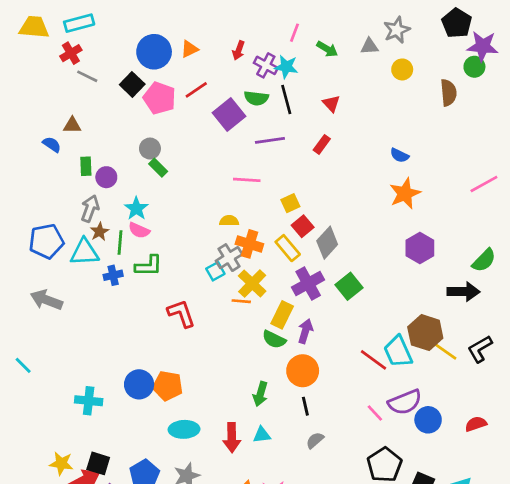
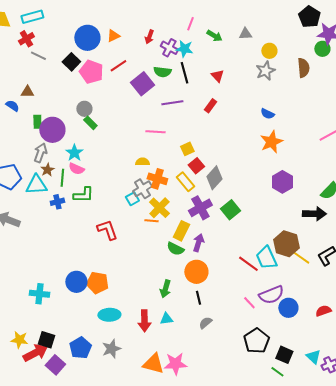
gray star: (397, 30) -> (265, 71), moved
purple circle: (106, 177) -> (52, 130), size x1.6

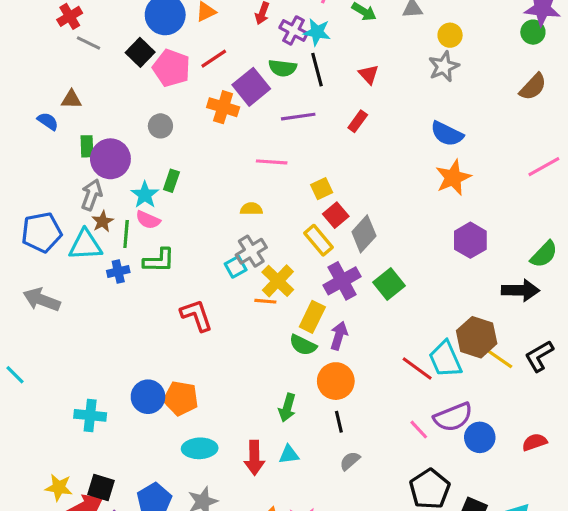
brown semicircle: (303, 68) -> (533, 87), moved, turned 48
blue semicircle: (267, 114) -> (447, 134), size x1.5
green rectangle: (90, 123) -> (171, 181), moved, turned 64
orange cross: (157, 179) -> (223, 107), moved

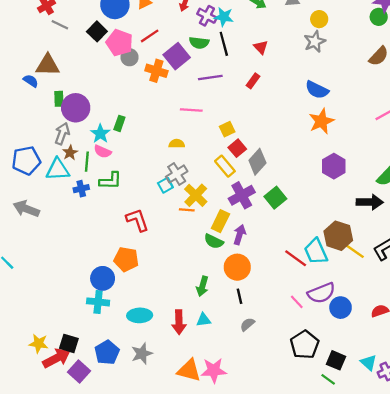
brown triangle: (71, 99) -> (48, 65), size x1.6
gray circle: (160, 126) -> (130, 57), moved
orange pentagon: (181, 398) -> (126, 259), moved
cyan cross: (90, 415) -> (98, 302), moved

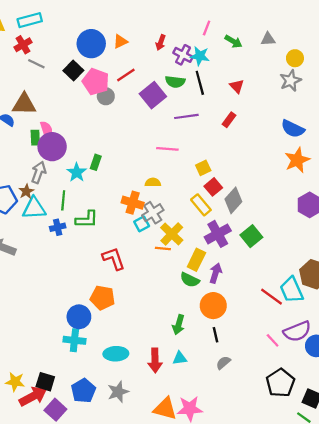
orange cross: (156, 71) -> (133, 203), moved
pink semicircle: (103, 152) -> (46, 130), moved, turned -132
brown star: (70, 153) -> (26, 191), moved

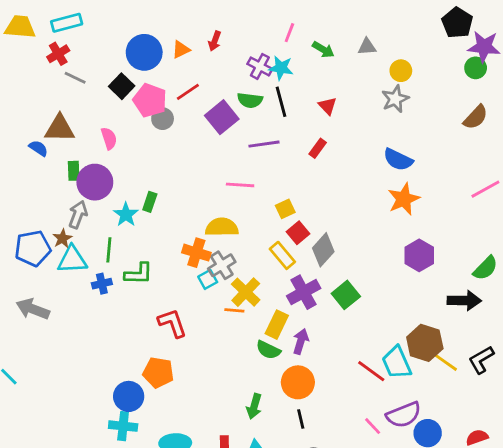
red arrow: (161, 43) -> (215, 41), moved
pink semicircle: (46, 130) -> (109, 138), moved
yellow semicircle: (153, 182) -> (222, 227), size x1.6

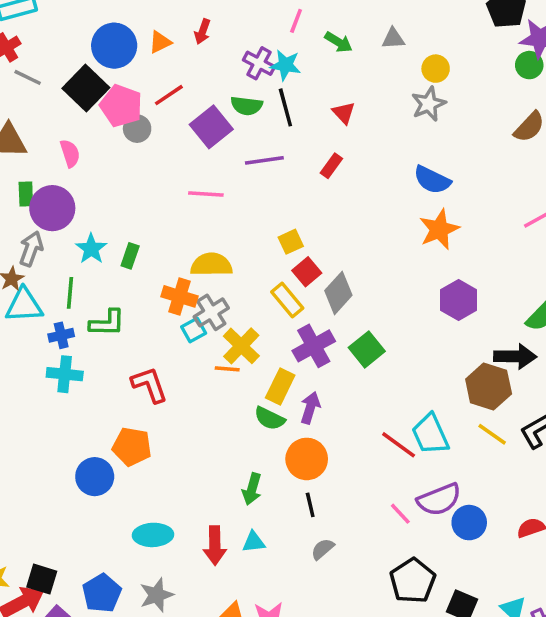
black square: (122, 86) -> (86, 88), size x1.4
pink line: (240, 185) -> (206, 194), moved
green rectangle: (150, 202) -> (130, 256), moved
brown hexagon: (425, 343) -> (489, 387), moved
cyan cross: (123, 426) -> (65, 374), moved

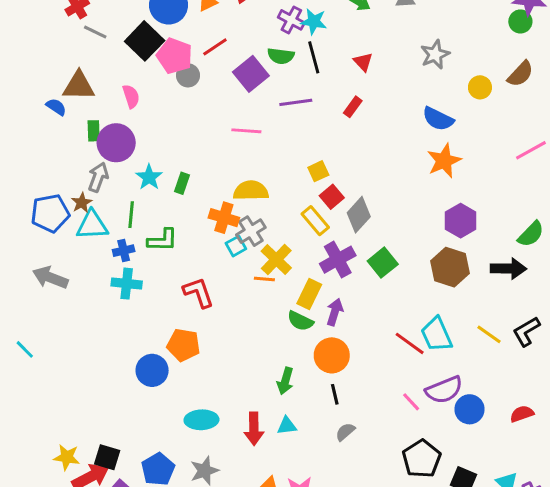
yellow circle: (436, 69) -> (480, 87), moved
brown hexagon: (489, 387) -> (450, 267), moved

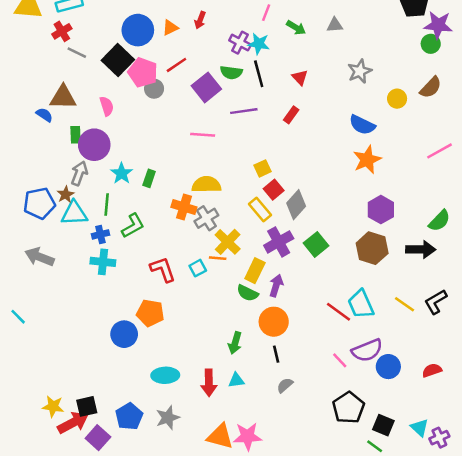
green L-shape: (163, 240) -> (133, 226), turned -30
cyan square: (236, 246) -> (198, 268), moved
black square: (107, 457) -> (87, 406), turned -30

